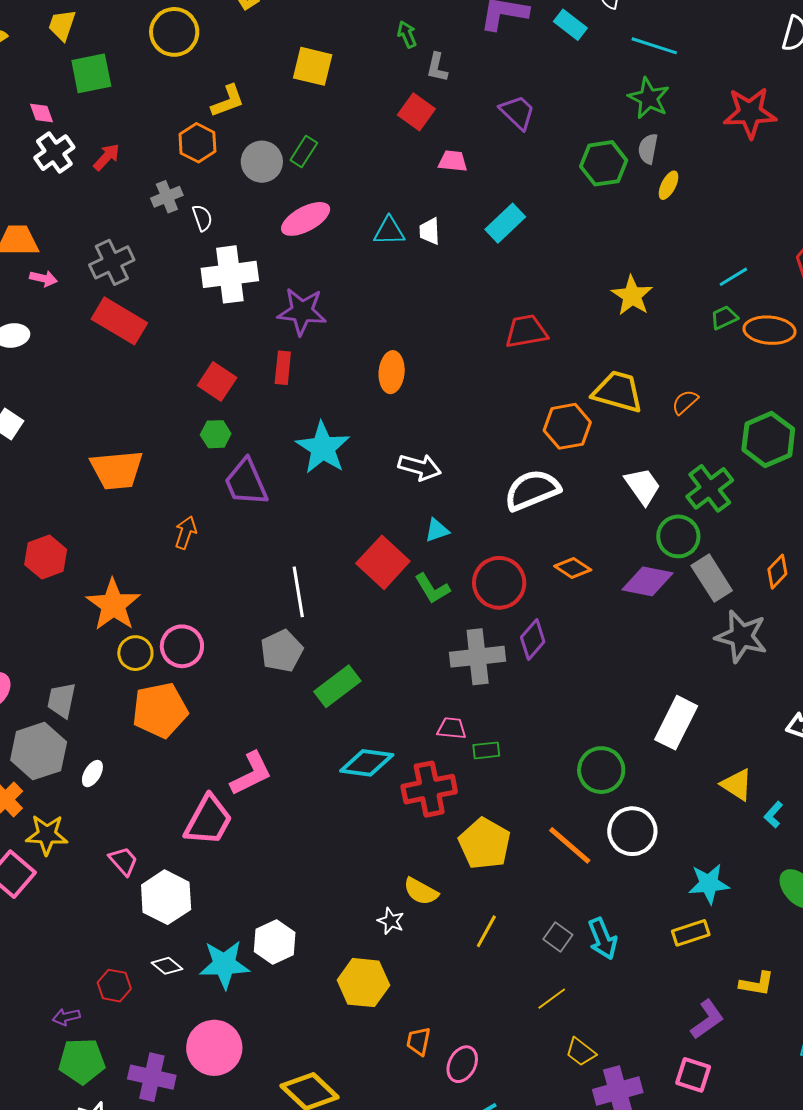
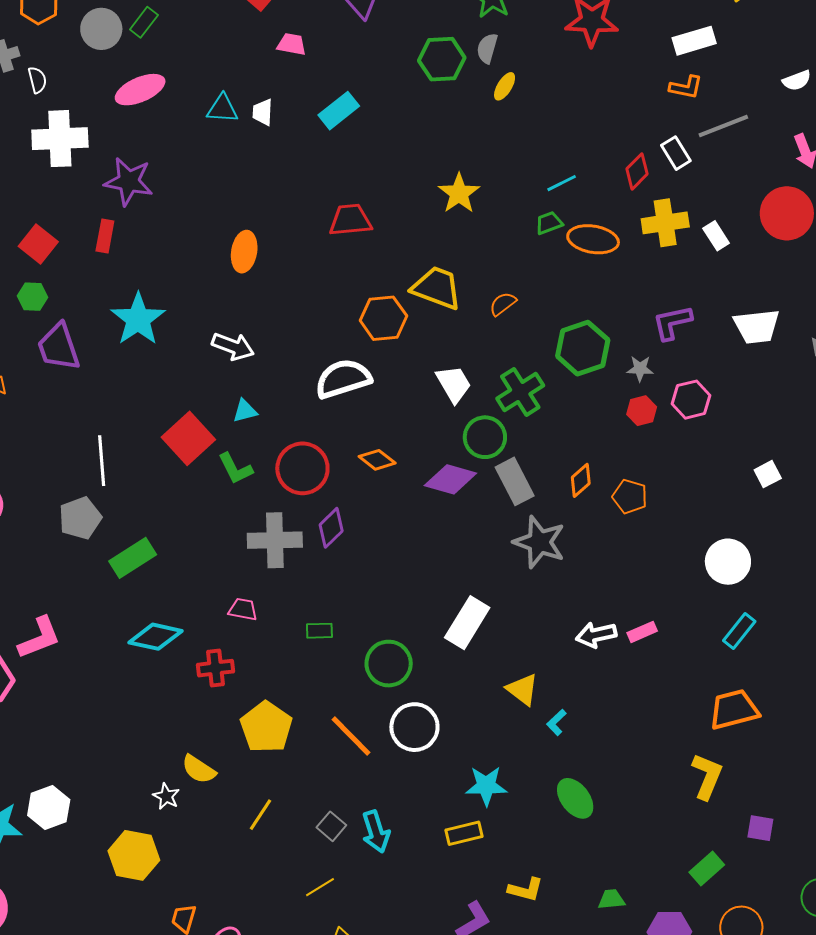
orange ellipse: (392, 372) -> (244, 252), moved
green rectangle: (486, 750) -> (319, 631), moved
red cross: (429, 789) -> (216, 668), size x0.7

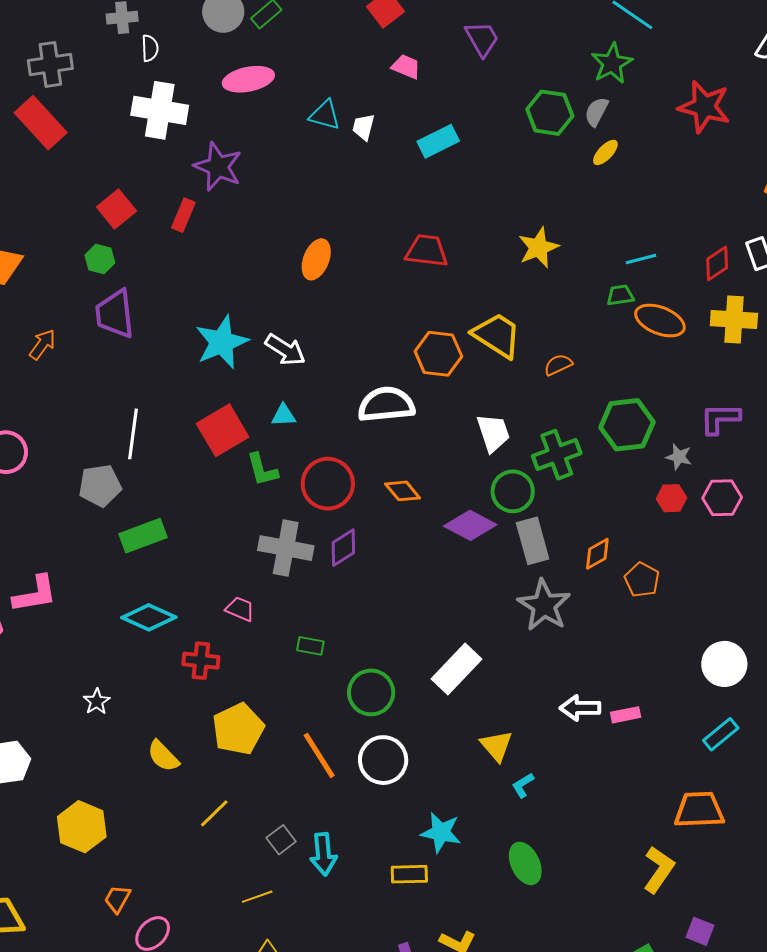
cyan star: (138, 319) -> (222, 342), moved
white star: (166, 796) -> (97, 702), moved

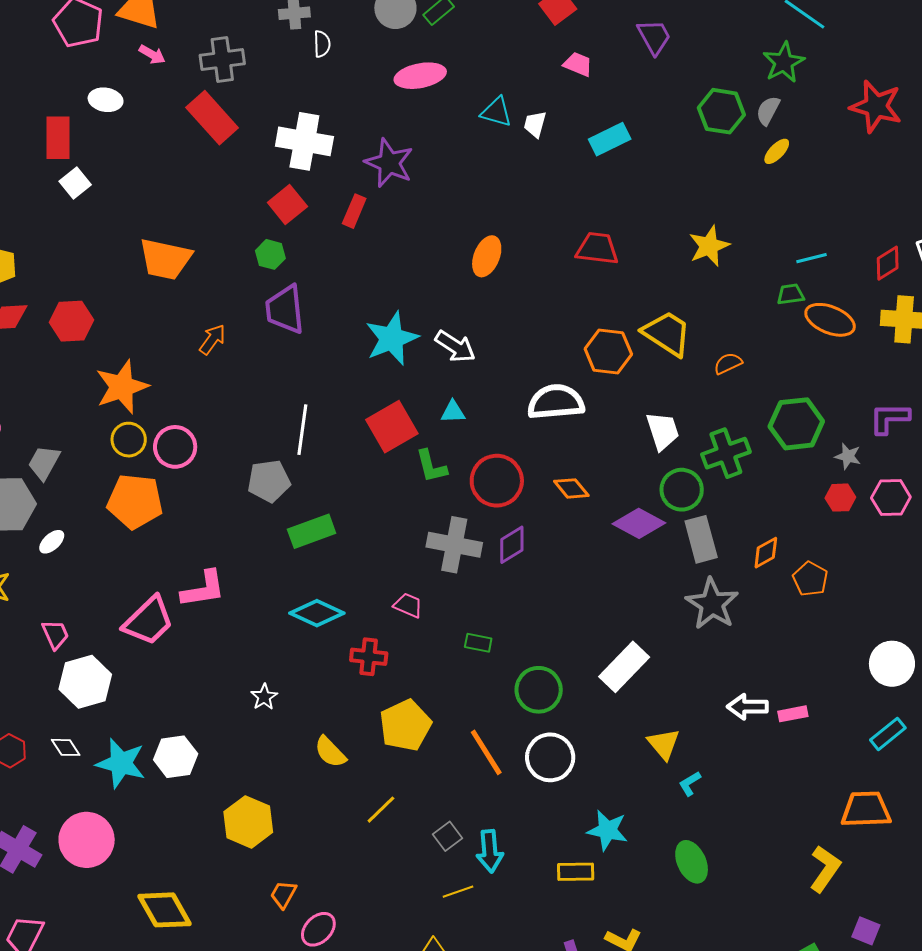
white cross: (160, 110) -> (304, 141), moved
yellow line: (257, 897) -> (458, 892), moved

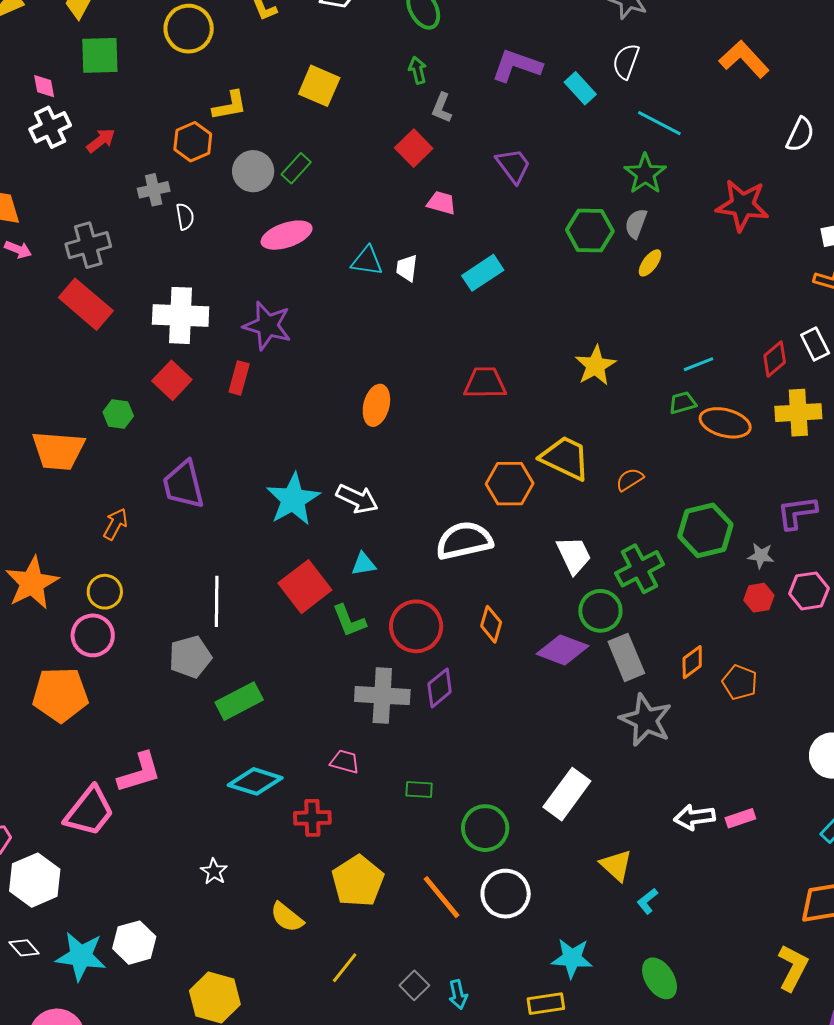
green hexagon: (270, 254) -> (118, 414), moved
yellow circle: (129, 440) -> (105, 592), moved
orange diamond: (571, 488) -> (491, 624), turned 63
cyan arrow: (490, 851) -> (458, 994), size x0.7

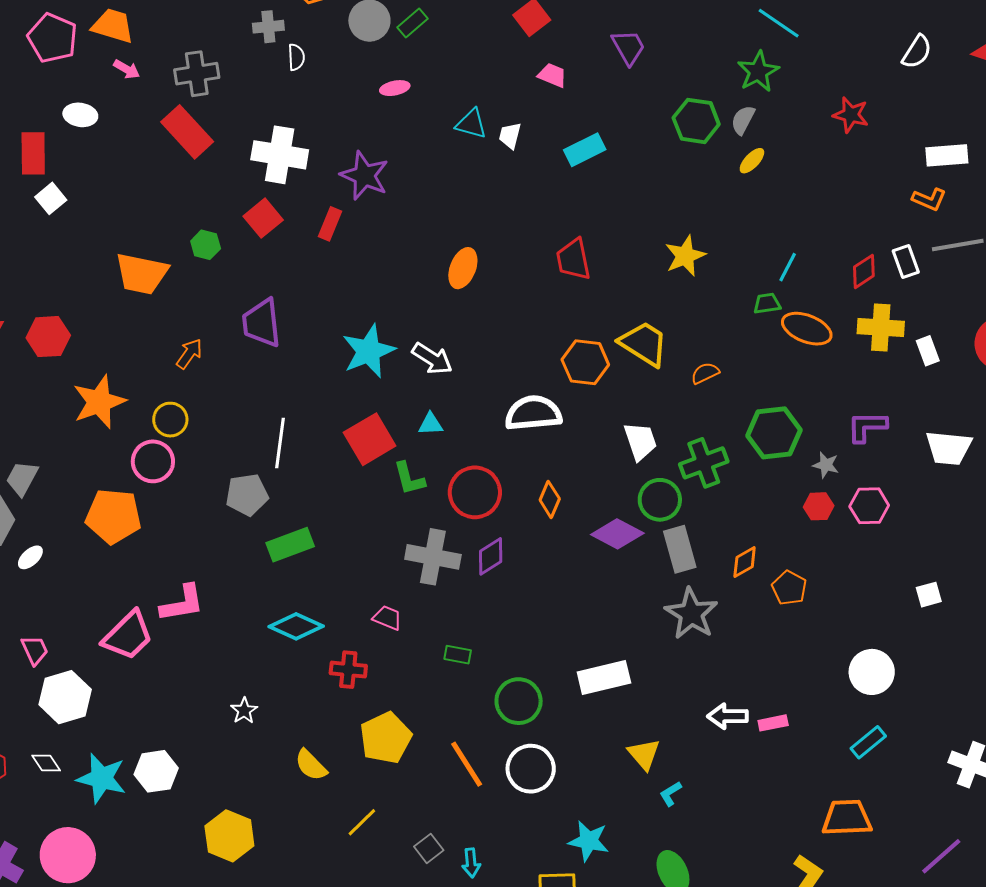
red star: (742, 205) -> (851, 115), size x0.7
pink ellipse: (287, 235) -> (395, 88), size x0.6
cyan line: (699, 364) -> (788, 267), turned -48
red trapezoid: (485, 383) -> (573, 259), turned -108
white rectangle: (567, 794) -> (604, 677), turned 33

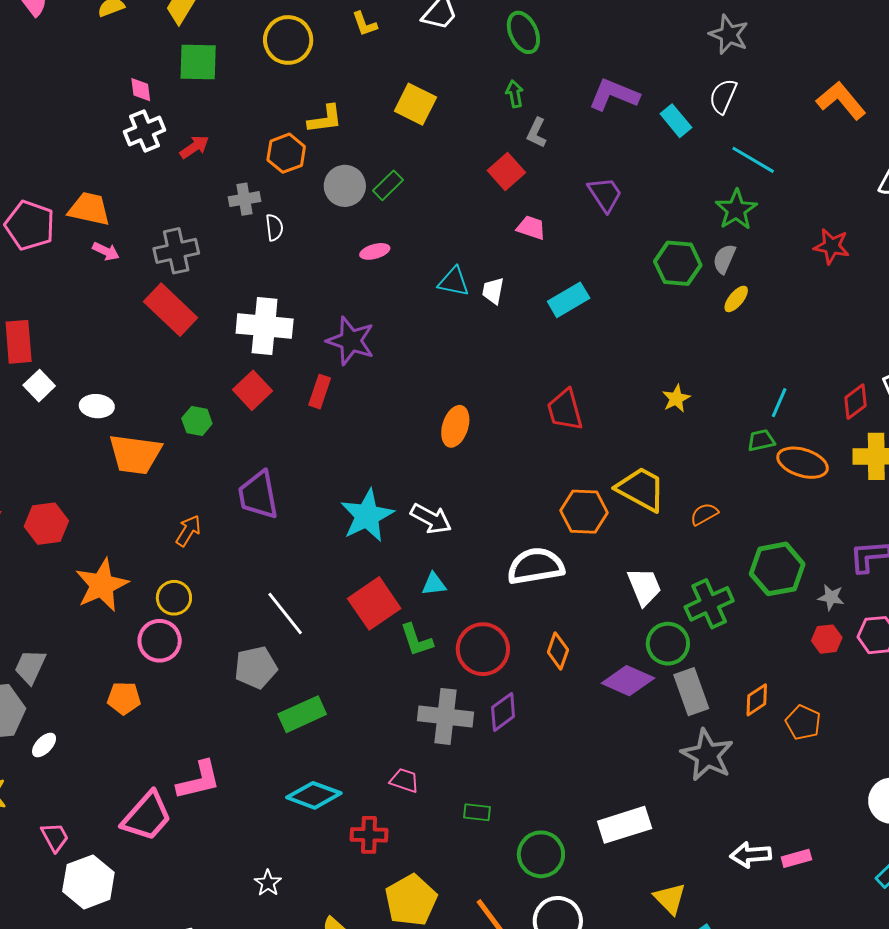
white ellipse: (80, 115) -> (97, 406), moved
yellow star: (685, 256) -> (676, 399), size x0.7
white line: (280, 443) -> (285, 614), turned -42
orange pentagon: (113, 516) -> (124, 698), size x0.6

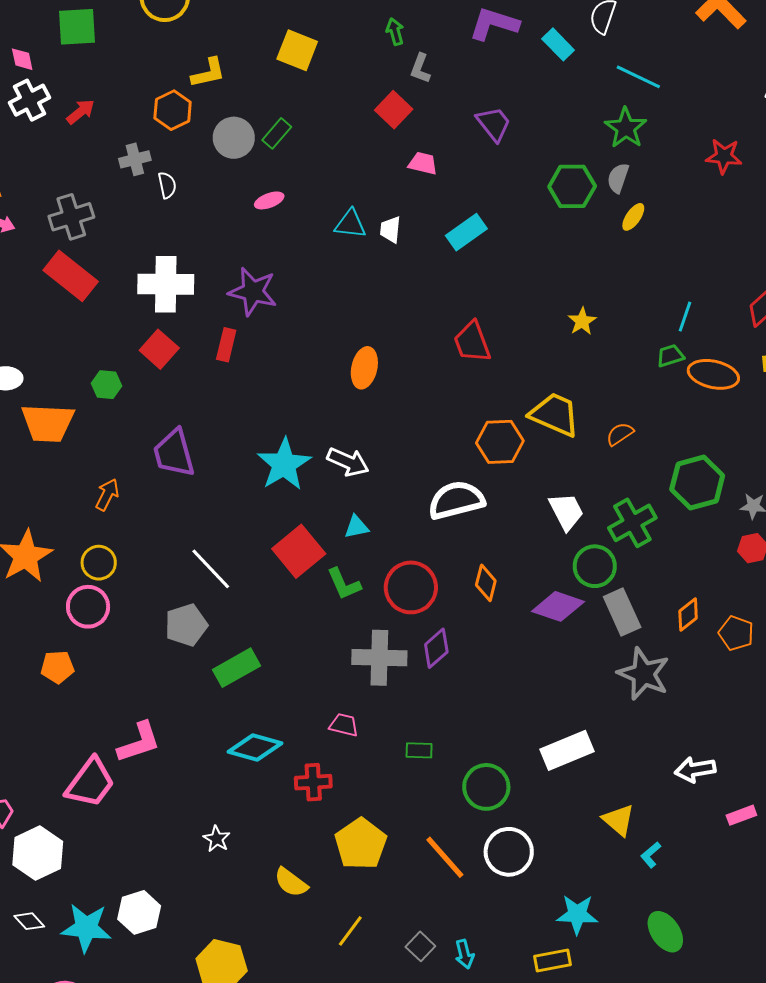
pink rectangle: (796, 858) -> (741, 815), moved

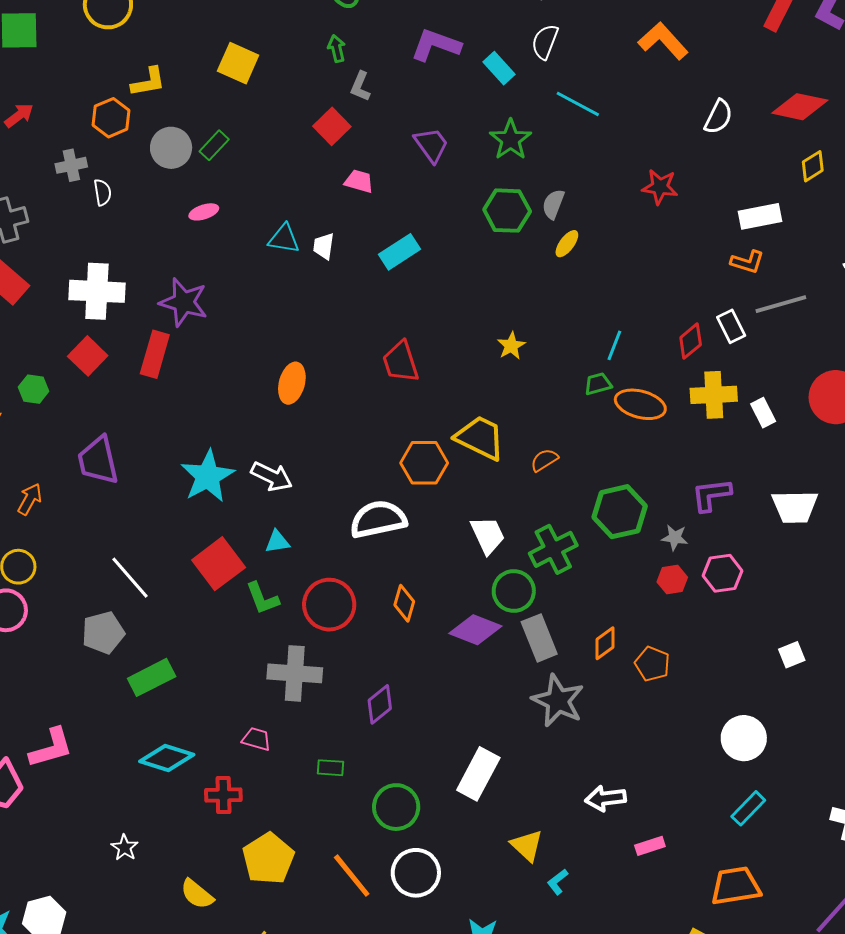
green star: (626, 128) -> (511, 140), moved
red rectangle: (226, 345) -> (155, 354), size x1.4
purple diamond: (436, 648) -> (380, 704), moved
white rectangle: (567, 750) -> (478, 774), turned -42

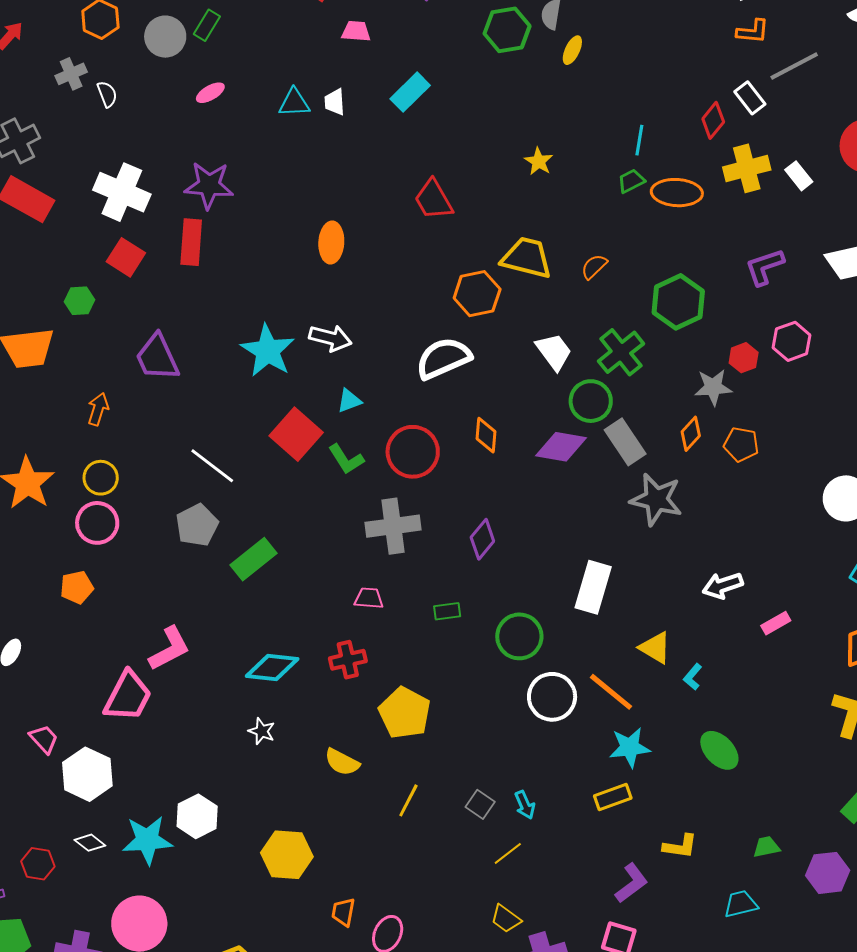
white cross: (97, 291) -> (122, 192), turned 32
gray star: (675, 538) -> (713, 387), moved, size x1.4
cyan diamond: (167, 758) -> (272, 668), moved
orange line: (352, 876) -> (611, 692), moved

